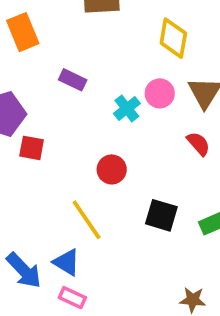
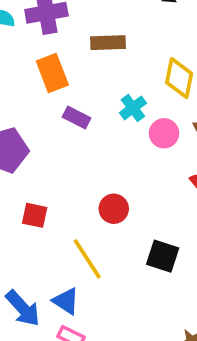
orange rectangle: (23, 32) -> (52, 73), moved
cyan cross: (127, 108) -> (133, 108), moved
red square: (32, 148) -> (35, 215), moved

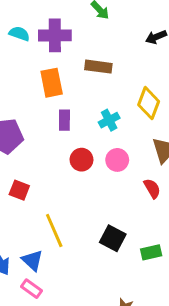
purple rectangle: (77, 117) -> (64, 120), turned 54
pink circle: (164, 133) -> (117, 160), moved
red circle: (114, 209) -> (81, 160), moved

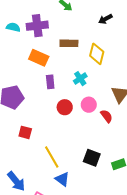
orange rectangle: (52, 83) -> (39, 58), turned -48
yellow diamond: (149, 103) -> (97, 54), moved
red semicircle: (152, 188) -> (107, 116), moved
blue triangle: (32, 260) -> (62, 179), moved

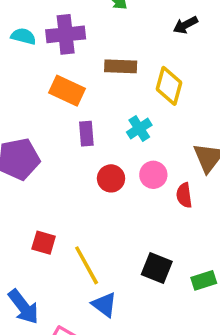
red semicircle: (107, 116) -> (184, 195), turned -152
red square: (25, 132) -> (44, 243), moved

